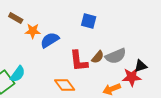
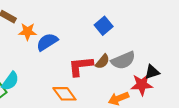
blue square: (89, 21) -> (104, 26), moved, turned 35
red L-shape: (79, 61) -> (81, 66), turned 90

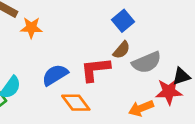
blue semicircle: (47, 42) -> (55, 75), moved
brown semicircle: (102, 62) -> (122, 50), moved

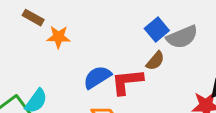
gray semicircle: (147, 62) -> (182, 37), moved
blue semicircle: (55, 75) -> (97, 77), moved

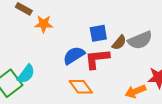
blue square: (157, 30) -> (98, 33), moved, turned 30
gray semicircle: (182, 37) -> (140, 40), moved

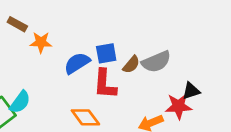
blue semicircle: (74, 55) -> (77, 63), moved
red L-shape: (97, 59) -> (105, 84), turned -80

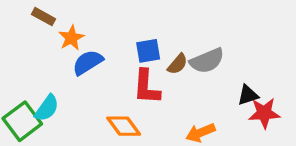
orange star: (41, 42) -> (71, 38), turned -30
blue semicircle: (77, 63) -> (88, 62), moved
red star: (179, 106) -> (264, 113), moved

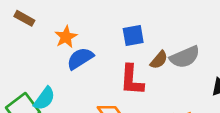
brown rectangle: (44, 17) -> (24, 18), moved
blue square: (148, 51) -> (133, 36), moved

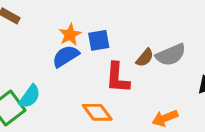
blue square: (133, 36) -> (99, 40), moved
orange star: (66, 37) -> (70, 35), moved

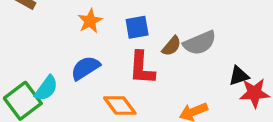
blue square: (99, 40) -> (137, 27), moved
blue semicircle: (66, 56) -> (85, 68), moved

